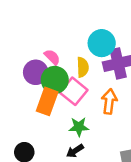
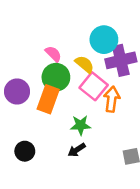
yellow semicircle: (83, 67) -> (84, 64), turned -48
purple circle: (36, 72) -> (17, 91), moved
pink square: (74, 91) -> (94, 86), moved

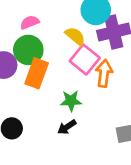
pink semicircle: (53, 54) -> (30, 22), moved, turned -66
green circle: (56, 77) -> (28, 50), moved

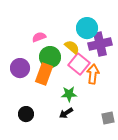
green circle: (28, 50) -> (50, 57), moved

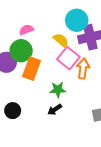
green circle: (50, 57) -> (21, 51), moved

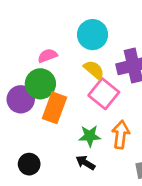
cyan circle: (77, 20) -> (93, 35), moved
orange arrow: (83, 69) -> (121, 135), moved
black arrow: (55, 110) -> (85, 163), turned 64

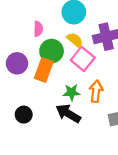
pink semicircle: (47, 56) -> (38, 29), turned 112
green circle: (40, 84) -> (52, 51), moved
black arrow: (85, 163) -> (68, 113), size x1.6

